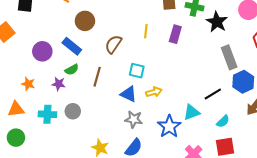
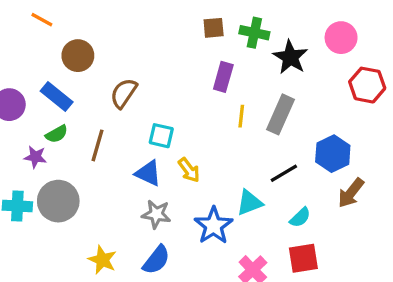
yellow line: (146, 31) -> (241, 116), moved
gray rectangle: (229, 57) -> (281, 114), moved, turned 45
yellow arrow: (154, 92) -> (189, 170), turned 70
gray circle: (73, 111) -> (58, 201), size x1.6

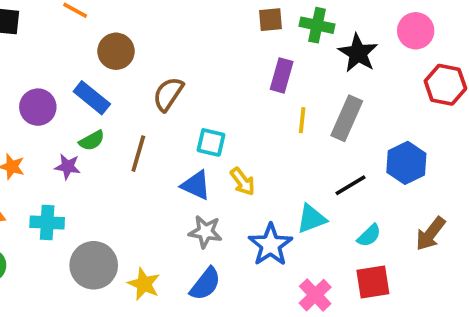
brown arrow: (351, 193) -> (431, 234), moved
gray circle: (58, 201) -> (94, 265), moved

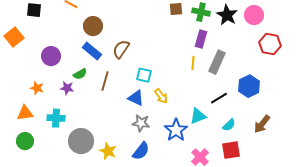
black star: (358, 53) -> (227, 15), moved
purple rectangle: (282, 75) -> (201, 39), moved
blue rectangle: (92, 98) -> (92, 51), moved

